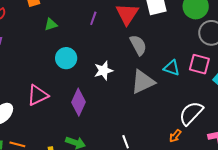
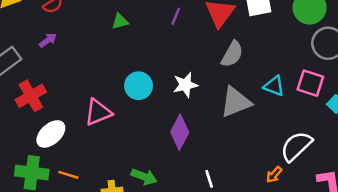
gray semicircle: (138, 45) -> (232, 54), turned 55
cyan circle: (66, 58) -> (139, 86), moved
purple diamond: (78, 102) -> (180, 132), moved

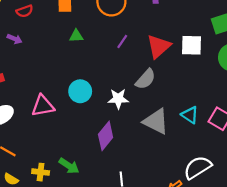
purple arrow: (48, 40) -> (15, 39), turned 48
gray semicircle: (232, 54) -> (146, 79), moved
gray triangle: (236, 102) -> (156, 121), turned 36

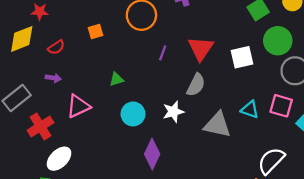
green triangle: (76, 36) -> (116, 79), moved
white square: (192, 45) -> (242, 57), moved
pink triangle: (43, 106) -> (78, 106), moved
purple diamond: (106, 136) -> (152, 154), moved

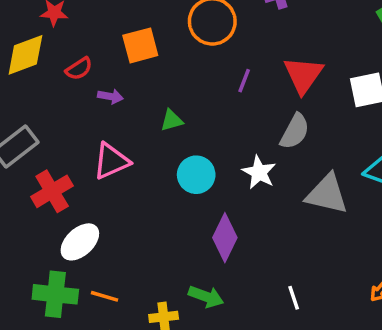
orange square: (95, 32) -> (140, 45), size x1.5
purple arrow: (53, 78) -> (110, 96), moved
white star: (173, 112) -> (259, 172), turned -30

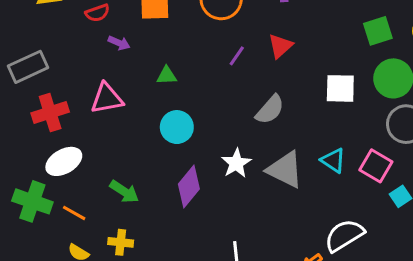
red triangle: (303, 75) -> (280, 46), moved, size x0.7
white star: (259, 172) -> (236, 163), moved
green arrow: (206, 297) -> (124, 192), moved

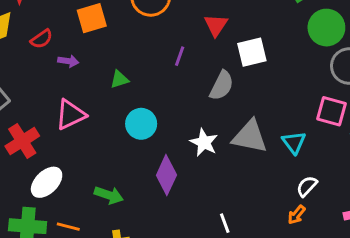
purple line: (237, 56) -> (180, 56), moved
white square: (340, 88) -> (252, 52), moved
cyan triangle: (333, 160) -> (294, 142), moved, turned 35
white semicircle: (344, 235) -> (307, 186), moved, size x0.6

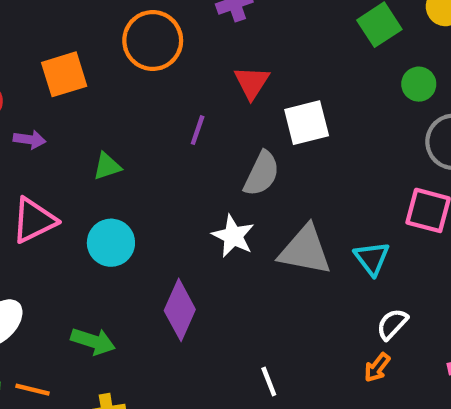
green circle: (326, 28) -> (419, 84), size x0.6
cyan circle: (141, 124) -> (111, 243), moved
white star: (204, 142) -> (233, 236), moved

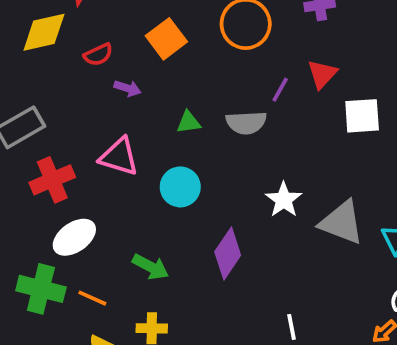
orange square: (64, 74) -> (166, 39), turned -30
purple line: (198, 130) -> (280, 90), moved
gray semicircle: (262, 174) -> (246, 123), moved, turned 51
pink triangle: (34, 220) -> (119, 157), turned 33

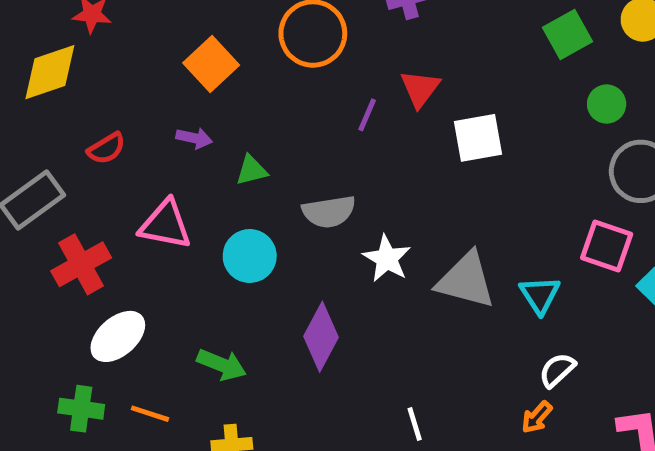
red semicircle: (98, 55) -> (106, 148), moved
purple arrow: (128, 88) -> (194, 138), moved
gray semicircle: (246, 123) -> (329, 212), moved
green cross: (41, 289) -> (81, 409), size x0.7

